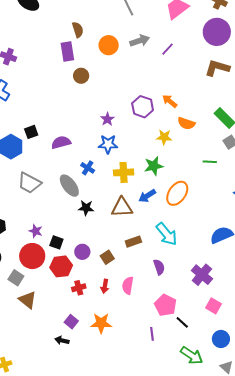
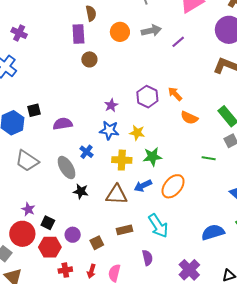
yellow star: (164, 137) -> (137, 133), moved

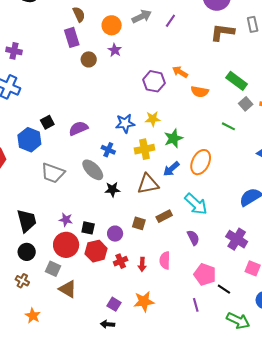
purple star: (111, 105) -> (115, 50), moved
green line: (209, 158) -> (228, 126), turned 32
brown square: (97, 243) -> (139, 223), moved, turned -32
red cross: (65, 270) -> (121, 261), moved

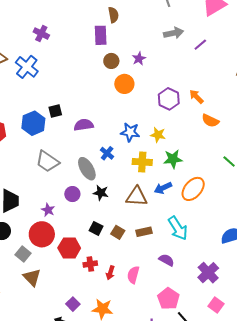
orange circle: (112, 25) -> (124, 84), moved
black square: (88, 228) -> (96, 228), moved
purple circle: (115, 234) -> (72, 194), moved
purple semicircle: (193, 238) -> (166, 260), turned -49

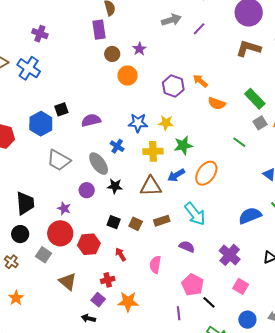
red cross: (90, 264) -> (108, 280), moved
red arrow: (110, 273) -> (121, 254), moved, turned 136
brown triangle: (32, 277) -> (68, 282), moved

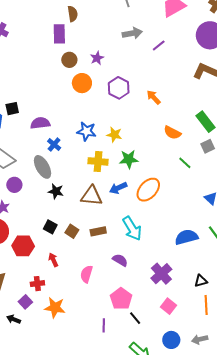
purple hexagon: (173, 86) -> (119, 88), moved
orange semicircle: (217, 103) -> (172, 133), moved
blue cross: (117, 146) -> (54, 144), moved
purple circle: (87, 190) -> (14, 185), moved

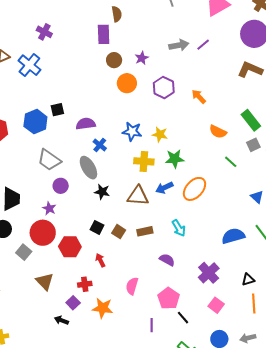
gray arrow: (132, 33) -> (179, 45), moved
cyan arrow: (132, 229) -> (179, 228), size x0.7
pink semicircle: (86, 274) -> (132, 286), moved

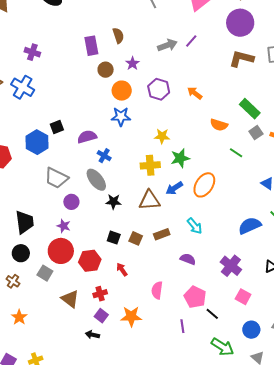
brown semicircle: (117, 14) -> (118, 36), moved
blue star: (132, 131) -> (121, 117), moved
red cross: (85, 284) -> (100, 294), moved

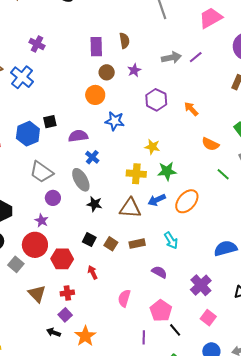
orange circle: (122, 91) -> (95, 95), moved
orange star: (131, 316) -> (85, 336), moved, turned 30

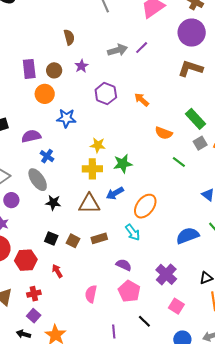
purple rectangle: (96, 47) -> (29, 69), moved
yellow star: (152, 147) -> (98, 145), moved
orange ellipse: (187, 201) -> (145, 206), moved
pink pentagon: (161, 311) -> (129, 291), moved

